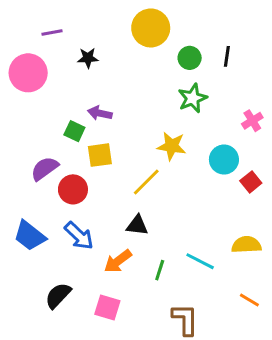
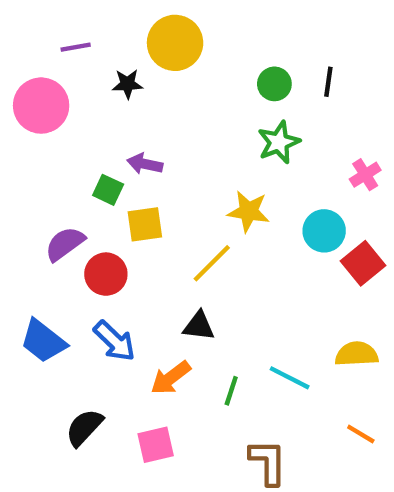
yellow circle: (151, 28) -> (175, 43), moved
red square: (251, 182) -> (363, 263), size x1.4
pink square: (107, 308) -> (156, 445), turned -30

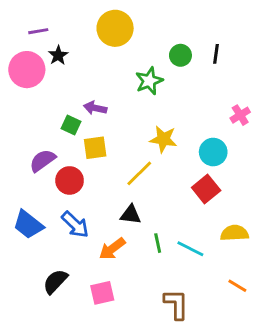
purple line: (76, 47) -> (38, 31), moved
black star: (127, 84) -> (58, 55), moved, turned -30
green star: (279, 142) -> (149, 81), moved
red square: (363, 263) -> (206, 189), moved
green line: (231, 391) -> (158, 243), moved, turned -30

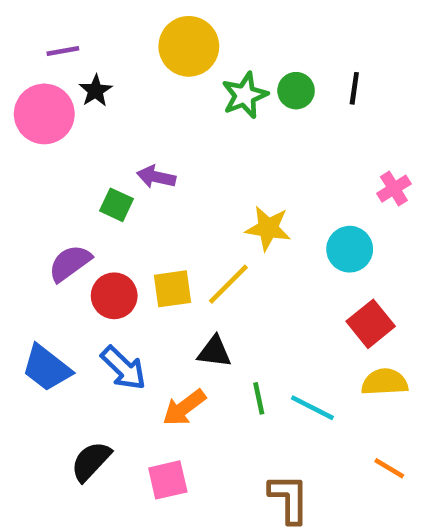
green star: (149, 81) -> (245, 95), moved
yellow square: (95, 148) -> (172, 289), moved
red square: (206, 189) -> (371, 324), moved

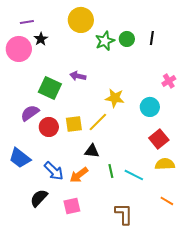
purple arrow: (156, 177) -> (78, 76), moved
green square: (117, 205) -> (50, 88), size x1.6
blue arrow: (124, 368) -> (54, 171), moved

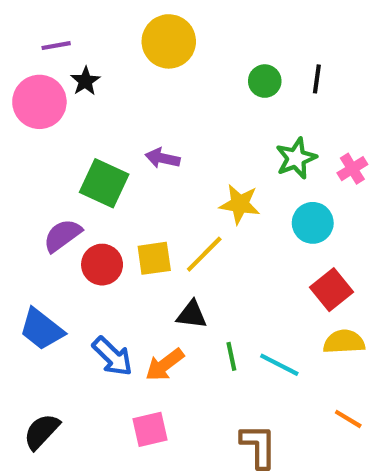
green star: (105, 41) -> (296, 158), moved
black semicircle: (39, 198) -> (42, 431), moved

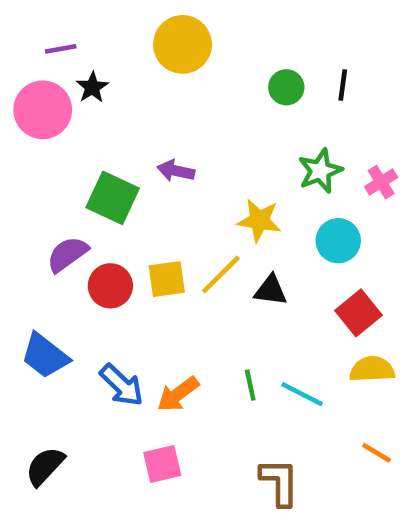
black triangle: (192, 315) -> (271, 290), moved

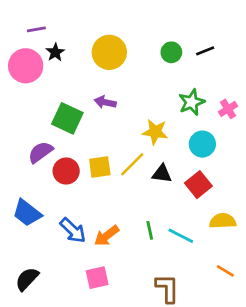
yellow circle: (183, 44) -> (109, 52), moved
black line: (343, 85) -> (205, 51), turned 60
red square: (359, 313) -> (198, 185), moved

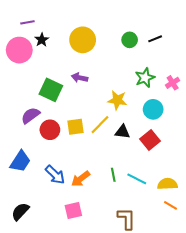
blue trapezoid: (27, 213) -> (20, 161), turned -95
yellow semicircle: (223, 221) -> (167, 184), moved

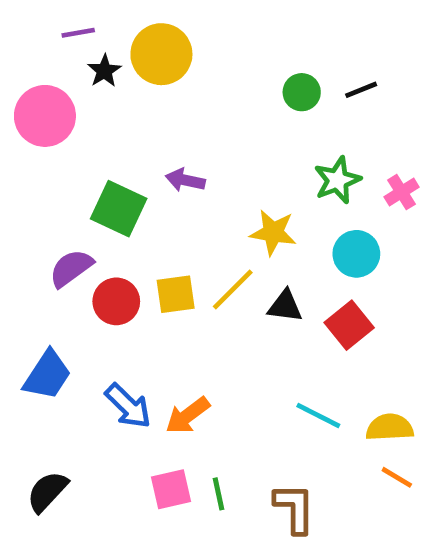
purple line: (27, 22) -> (78, 33), moved
black star: (42, 40) -> (104, 71), moved
yellow circle: (83, 40) -> (161, 54), moved
green line: (113, 175) -> (218, 494), moved

